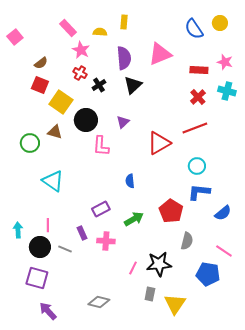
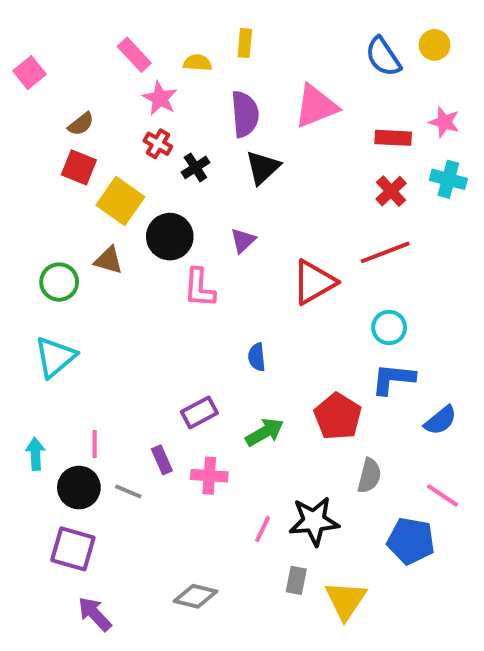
cyan triangle: (53, 181) -> (55, 357), moved, turned 45

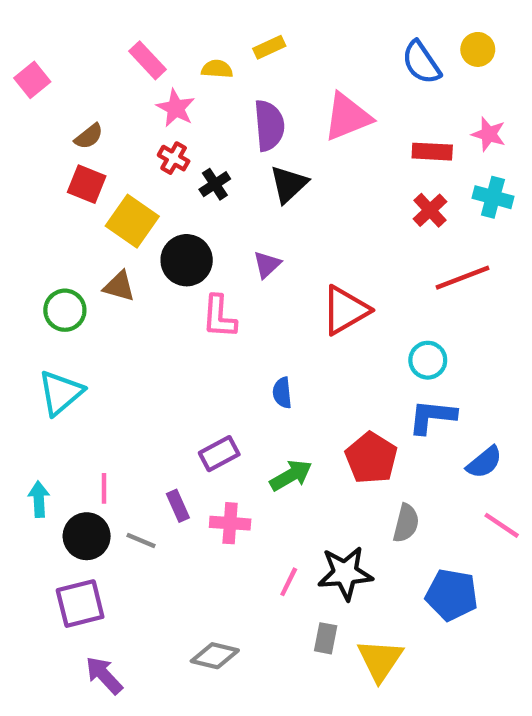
yellow rectangle: (245, 43) -> (269, 47), turned 60
red line: (385, 252) -> (463, 278), moved
pink line: (442, 495) -> (502, 525), moved
purple square: (73, 549) -> (80, 604), turned -30

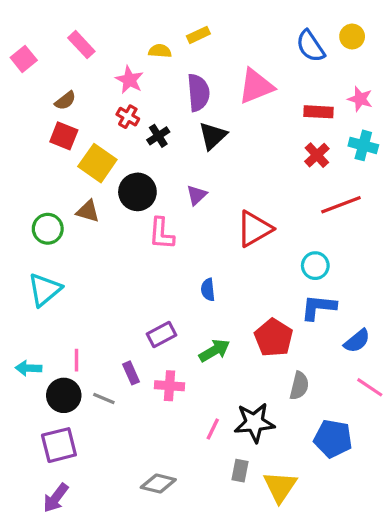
pink rectangle: (147, 60) -> (81, 45), moved
cyan arrow: (39, 499) -> (29, 368), turned -85
purple arrow: (104, 675) -> (56, 498), moved, turned -100

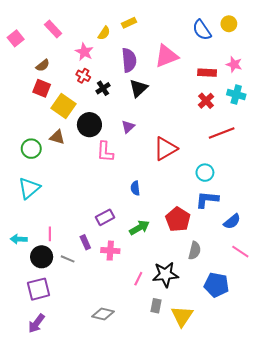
yellow semicircle: (160, 51) -> (104, 33), turned 120

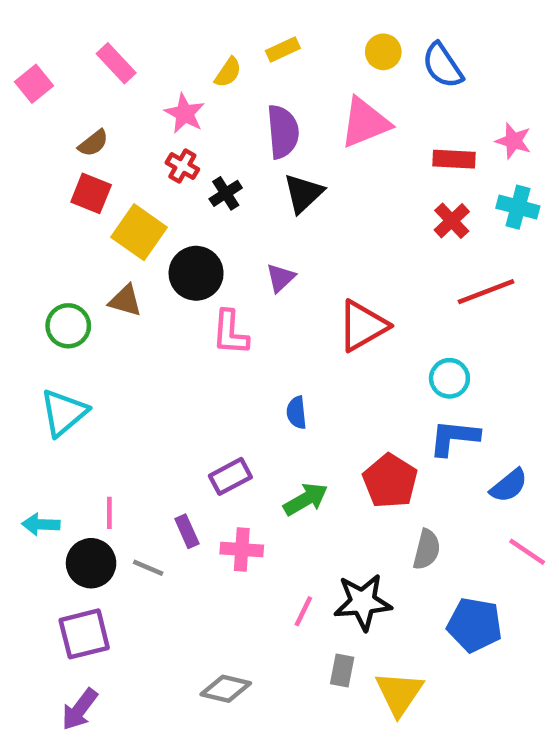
yellow circle: (229, 24) -> (383, 52), moved

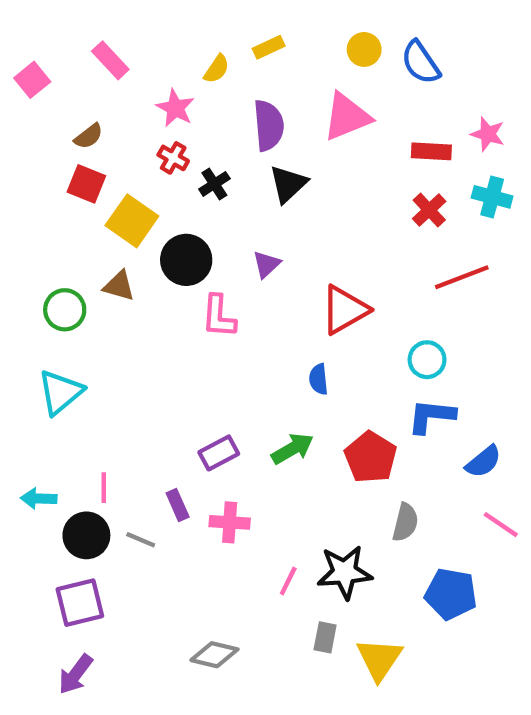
blue semicircle: (297, 413) -> (319, 379), moved
green arrow: (306, 499) -> (293, 449), moved

